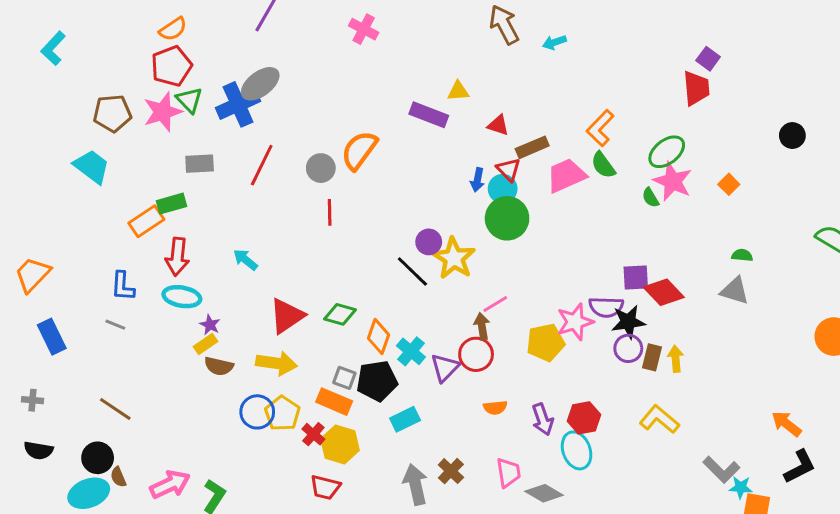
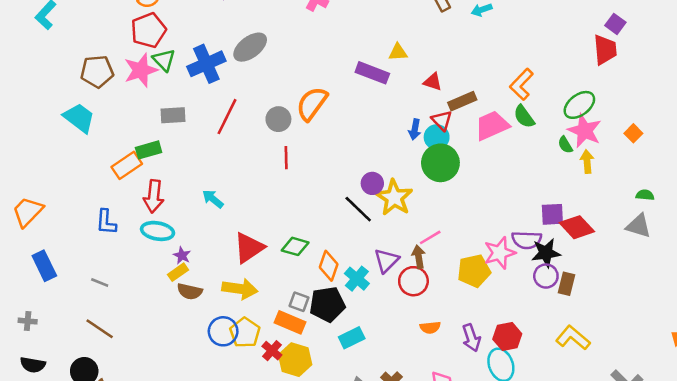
gray ellipse: (260, 84) -> (250, 47), moved
gray line: (115, 325) -> (100, 282), moved
yellow arrow: (676, 359) -> (587, 162), moved
purple triangle: (445, 368) -> (386, 261), moved

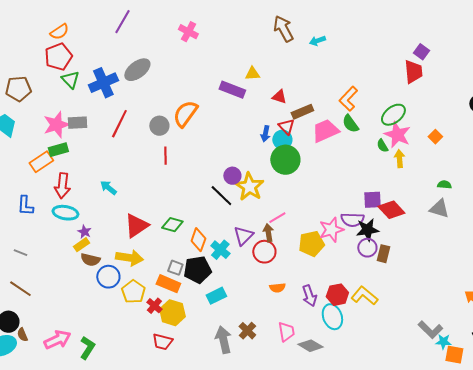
pink star: (141, 70) -> (56, 125), moved
blue circle: (223, 331) -> (108, 277), moved
yellow L-shape: (573, 338) -> (364, 296), moved

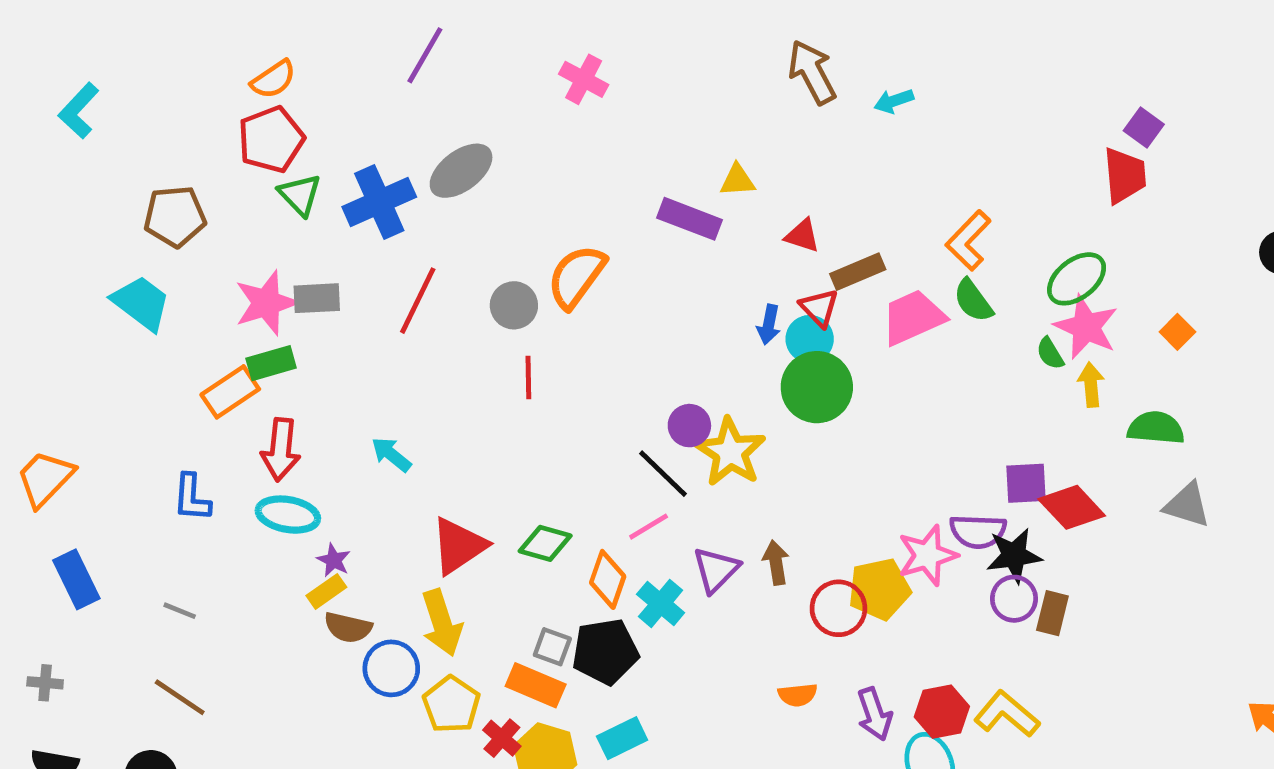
green semicircle: (444, 185) -> (1156, 428), moved, size x1.6
pink line: (277, 218) -> (649, 527), moved
red circle: (264, 252) -> (838, 608), moved
yellow arrow: (129, 258) -> (442, 623), turned 64
cyan rectangle: (216, 296) -> (622, 738), moved

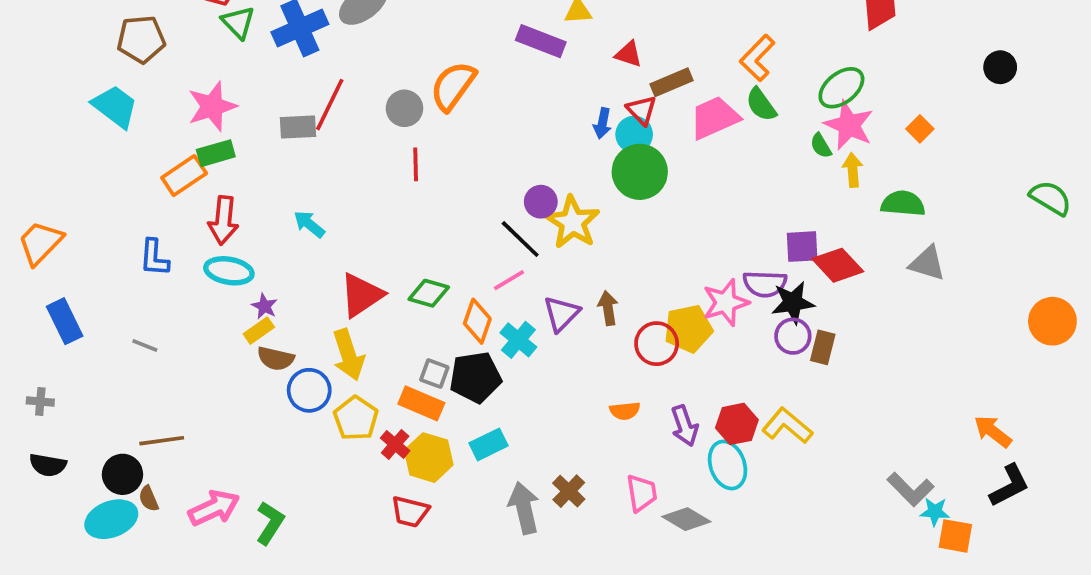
gray rectangle: (317, 298) -> (298, 127), moved
brown line: (180, 697) -> (162, 441), moved, turned -42

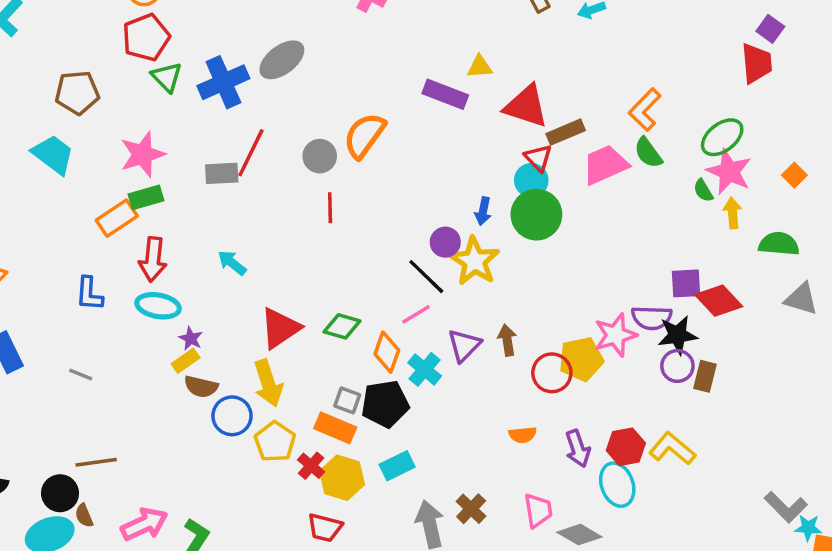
red triangle: (629, 54) -> (526, 106), size x1.8
blue arrow: (602, 123) -> (483, 211), moved

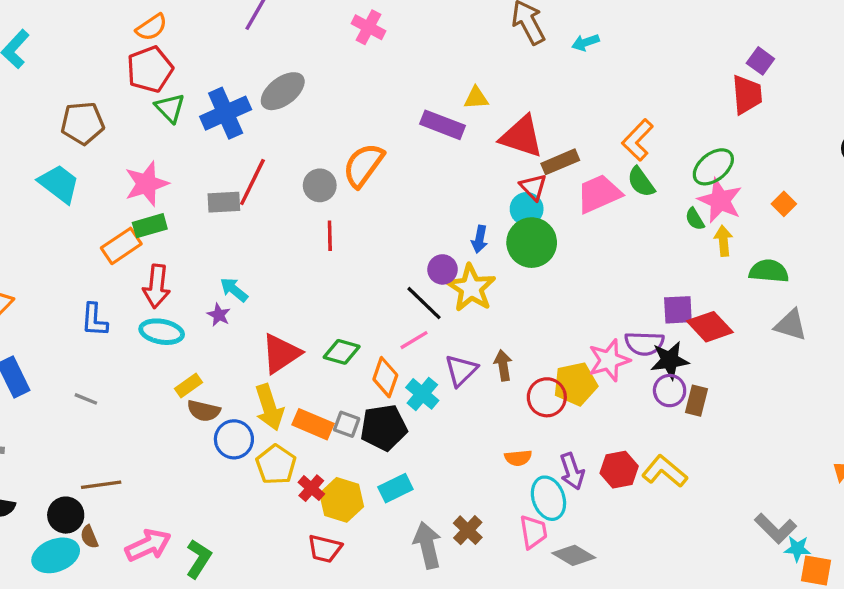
purple star: (191, 338) -> (219, 315), moved
orange rectangle: (335, 428) -> (313, 424), moved
cyan ellipse: (617, 485) -> (548, 498), moved

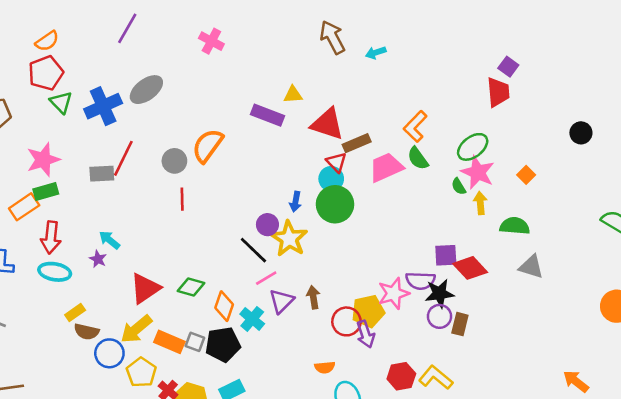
pink line: (414, 340) -> (266, 278), moved
yellow arrow: (269, 407) -> (136, 329), turned 68
purple arrow: (572, 471) -> (366, 334), moved

